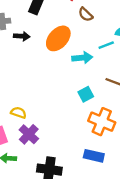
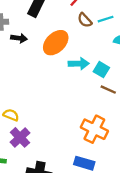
cyan line: (106, 45) -> (106, 19), moved
cyan square: (86, 94) -> (101, 70), moved, turned -35

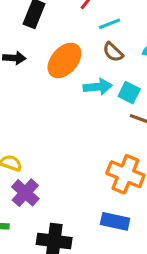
cyan line: (106, 19) -> (109, 24), moved
brown semicircle: (85, 20) -> (113, 52), moved

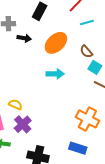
brown semicircle: (113, 52) -> (86, 52), moved
cyan arrow: (98, 87) -> (55, 74), moved

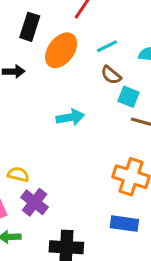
cyan line: (87, 22) -> (107, 46), moved
orange ellipse: (56, 43) -> (61, 50), moved

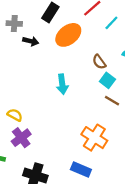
cyan line: (107, 46) -> (111, 23), moved, turned -35
cyan arrow: (70, 117) -> (62, 84), turned 78

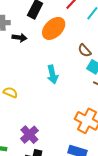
yellow semicircle: (15, 115) -> (10, 92), moved
purple cross: (21, 138) -> (29, 135), moved

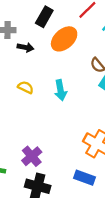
yellow semicircle: (10, 92) -> (26, 87), moved

